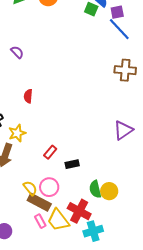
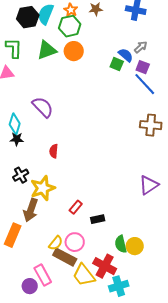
purple square: (117, 12) -> (143, 67), turned 32
purple semicircle: (17, 52) -> (43, 107), size x1.6
yellow star: (17, 133) -> (43, 188), size x1.4
yellow semicircle: (30, 188) -> (56, 243), turned 77
pink rectangle: (40, 221) -> (43, 275), moved, size x1.5

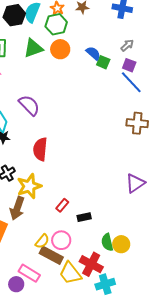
blue semicircle: (126, 55) -> (93, 53), moved
red semicircle: (54, 151) -> (40, 149), size x1.6
pink rectangle: (43, 275) -> (29, 273), turned -30

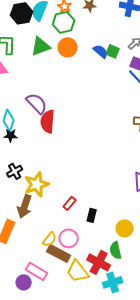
green square: (103, 62) -> (113, 51), moved
red semicircle: (40, 149) -> (48, 121), moved
black rectangle: (84, 217) -> (92, 215), turned -64
green semicircle: (107, 242) -> (116, 250), moved
yellow circle: (121, 244) -> (125, 228), moved

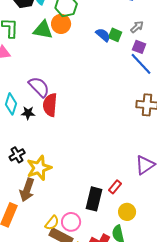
green triangle: (41, 46) -> (43, 30), turned 30
orange circle: (68, 47) -> (61, 24), moved
black star: (11, 135) -> (28, 113), moved
red rectangle: (70, 203) -> (115, 187), moved
black rectangle: (92, 215) -> (94, 199), size x1.6

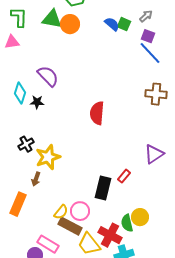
orange circle: (61, 24) -> (70, 24), moved
red semicircle: (50, 105) -> (97, 113), moved
brown arrow: (27, 190) -> (36, 179), size x0.6
yellow circle: (127, 212) -> (140, 217), moved

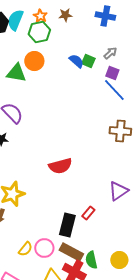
green triangle: (52, 19) -> (16, 73), moved
red semicircle: (97, 113) -> (60, 166), moved, turned -110
yellow circle: (140, 217) -> (119, 260), moved
brown rectangle: (70, 226) -> (71, 252), moved

